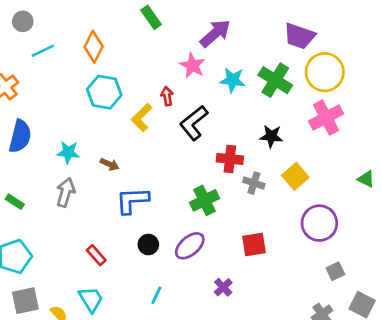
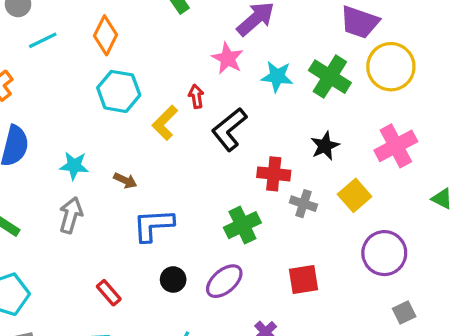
pink cross: (326, 118) -> (396, 146), moved
black star: (271, 136) -> (325, 146), turned -30

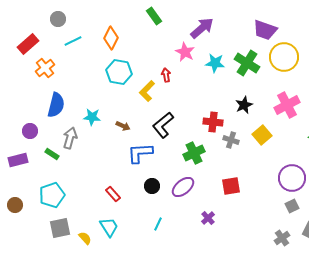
black L-shape: (229, 129) -> (163, 125), moved
gray arrow: (71, 215) -> (70, 138), moved
purple circle: (384, 253) -> (292, 178), moved

